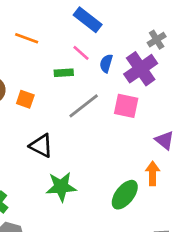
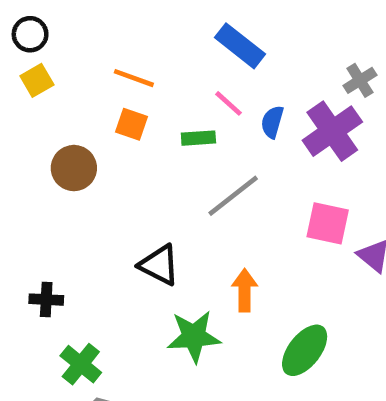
orange square: (25, 99) -> (132, 124), moved
pink square: (126, 106) -> (328, 223), moved
orange arrow: (153, 173) -> (245, 290), moved

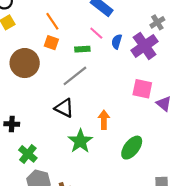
orange line: (134, 78) -> (52, 21), turned 36
brown circle: (74, 168) -> (25, 63), size x1.4
gray line: (233, 196) -> (75, 76), moved
green star: (194, 336) -> (80, 141), turned -30

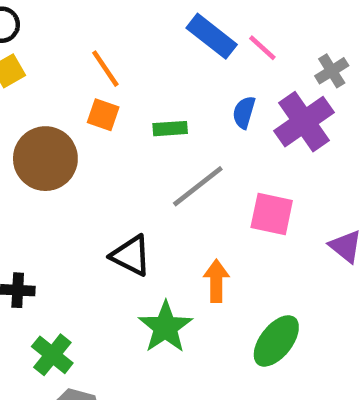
pink line: (96, 33) -> (262, 48), moved
gray line: (75, 76) -> (198, 186), moved
pink square: (142, 89) -> (272, 214), moved

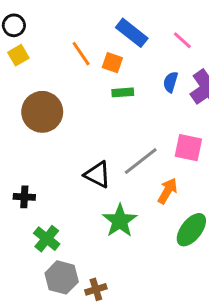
blue rectangle: (212, 36) -> (132, 33), moved
orange square: (103, 115) -> (112, 63), moved
gray line: (198, 186) -> (141, 161), moved
orange arrow: (216, 281) -> (168, 191), moved, turned 30

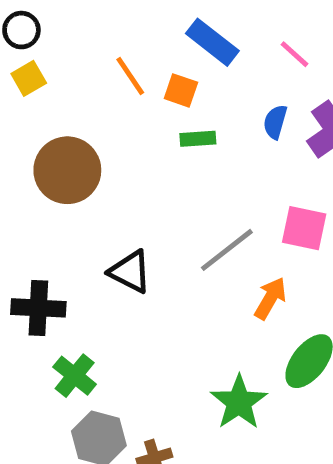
black triangle: (97, 175) -> (130, 272), moved
black cross: (24, 197) -> (38, 308), size x1.5
green star: (120, 221) -> (239, 402), moved

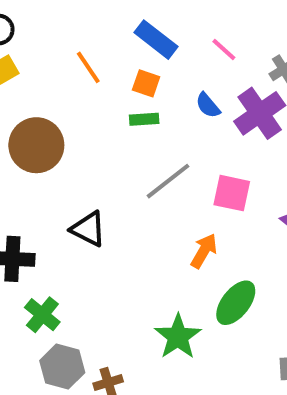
orange square: (181, 90) -> (146, 83), moved
blue semicircle: (275, 122) -> (208, 105), turned -56
gray line: (227, 250) -> (168, 181), moved

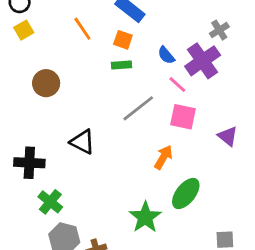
pink line: (224, 49) -> (177, 85), moved
brown circle: (36, 145) -> (46, 83), size x0.7

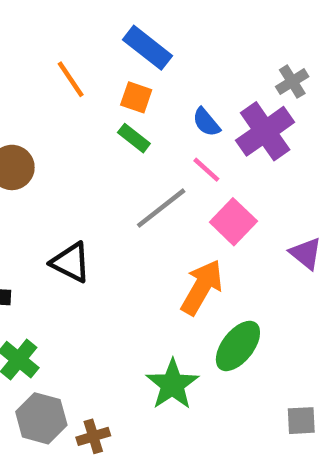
green rectangle: (122, 65) -> (134, 138), turned 42
pink line: (177, 85) -> (206, 170), moved
pink square: (183, 117) -> (233, 222), turned 32
orange arrow: (163, 157) -> (202, 287), size x1.4

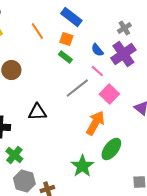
gray cross: (292, 82) -> (124, 28), moved
black triangle: (71, 262) -> (37, 112), turned -30

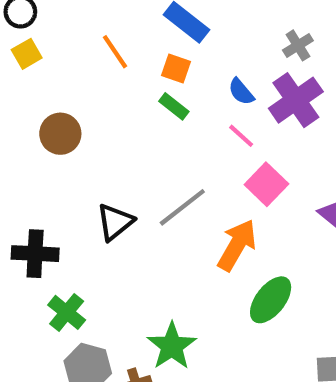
gray line: (77, 88) -> (182, 207), moved
black triangle: (37, 112) -> (115, 222), turned -36
green star: (82, 166) -> (172, 346), moved

